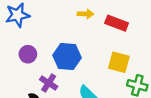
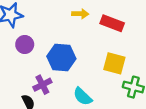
purple circle: (28, 54) -> (25, 44), moved
purple cross: (49, 83) -> (42, 85), turned 30

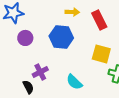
red rectangle: (112, 23) -> (99, 20), turned 42
blue hexagon: (61, 57) -> (61, 37), moved

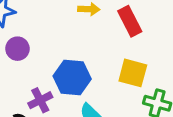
blue hexagon: (61, 37) -> (72, 77), moved

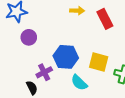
yellow square: (133, 73) -> (99, 62), moved

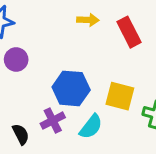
purple cross: (44, 72) -> (53, 121), moved
cyan semicircle: (79, 83) -> (91, 127), turned -96

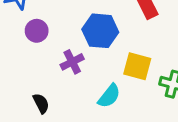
blue hexagon: (71, 88) -> (100, 31), moved
purple cross: (53, 121) -> (72, 62), moved

